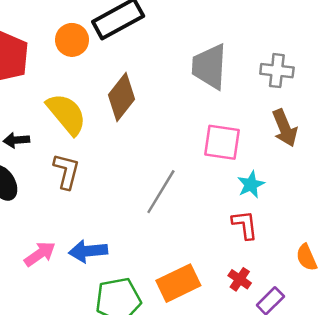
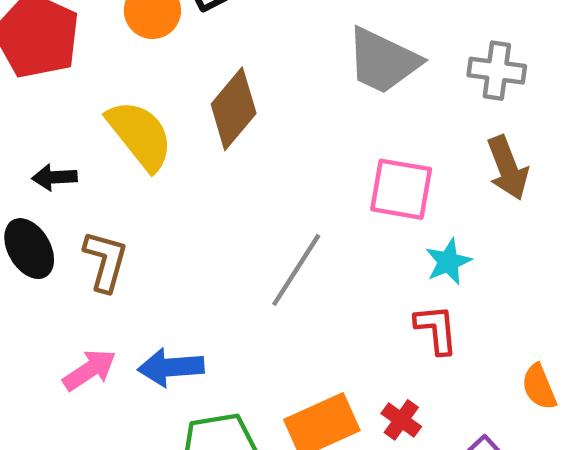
gray trapezoid: (209, 66) -> (383, 61), turned -69
brown L-shape: (66, 171) -> (105, 261), moved
red cross: (240, 279) -> (401, 420), moved

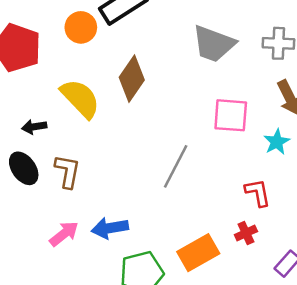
cyan star: (448, 262) -> (277, 142), moved
red cross: (401, 420) -> (246, 233), moved, turned 35

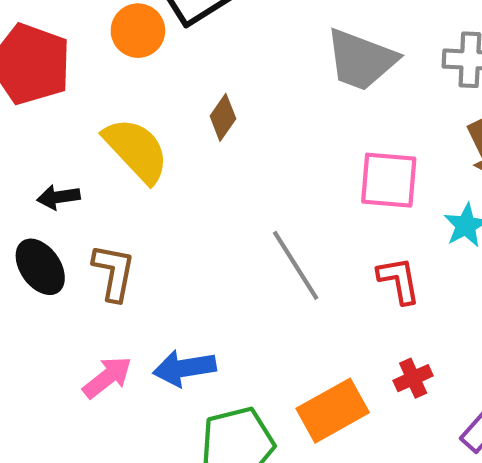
brown diamond: (132, 79) -> (223, 117), size x0.6
gray line: (176, 166) -> (296, 265), turned -60
red L-shape: (258, 193) -> (399, 280), moved

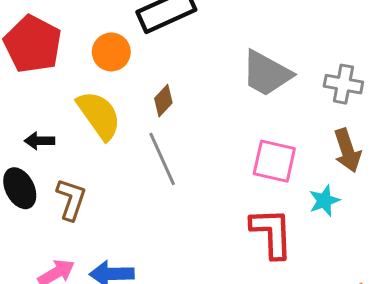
orange circle: (138, 31) -> (111, 52), moved
gray line: (296, 265) -> (162, 159), moved
red L-shape: (399, 280) -> (272, 233), size x1.5

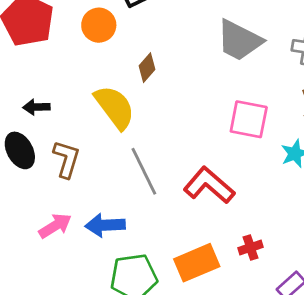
yellow semicircle: (99, 115) -> (115, 107), moved
gray line: (162, 159) -> (144, 171), moved
red L-shape: (272, 233) -> (209, 185), moved, turned -45

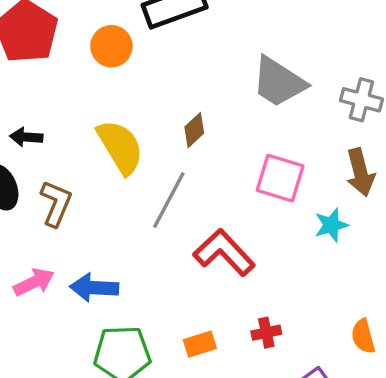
brown diamond: (147, 68) -> (194, 130), moved
gray line: (144, 171) -> (169, 200), moved, turned 48
orange rectangle: (197, 263) -> (200, 344), size x0.6

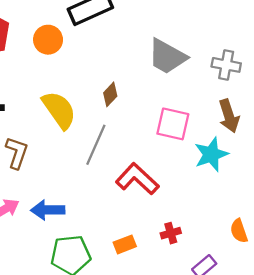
cyan star: (331, 225) -> (211, 154), size x1.4

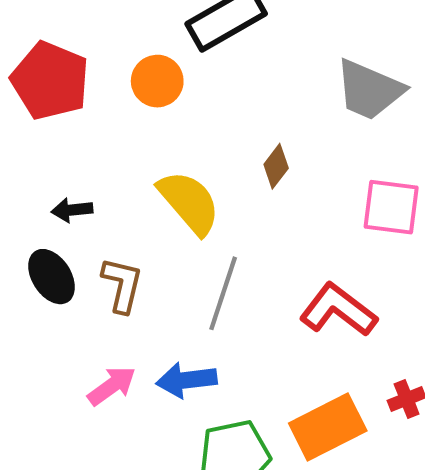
gray line: (96, 145) -> (223, 293), moved
orange rectangle: (125, 244) -> (328, 427), size x1.8

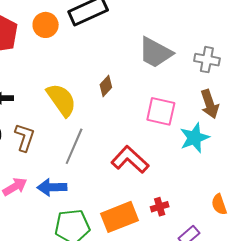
orange circle: (157, 81) -> (46, 25), moved

